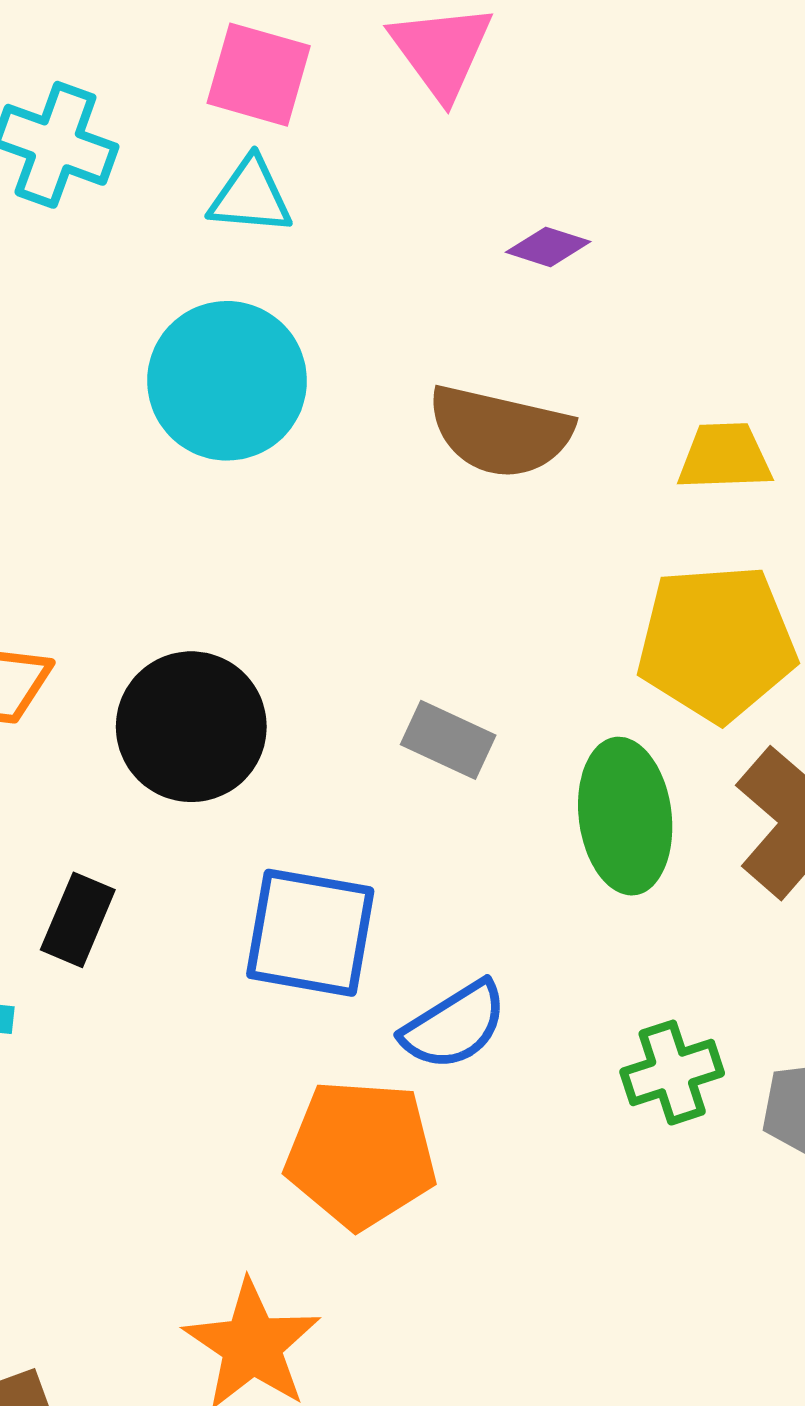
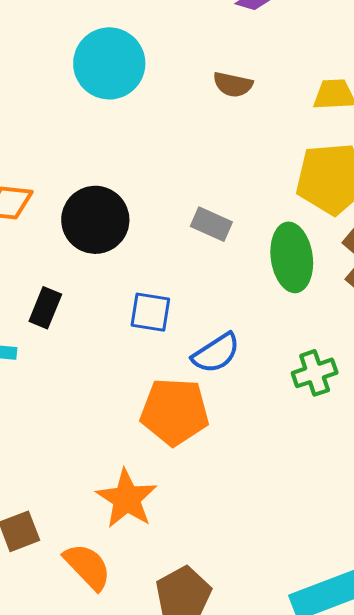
brown semicircle: (500, 431) -> (233, 85), size x0.6
blue square: (310, 933) -> (150, 312), size x0.7

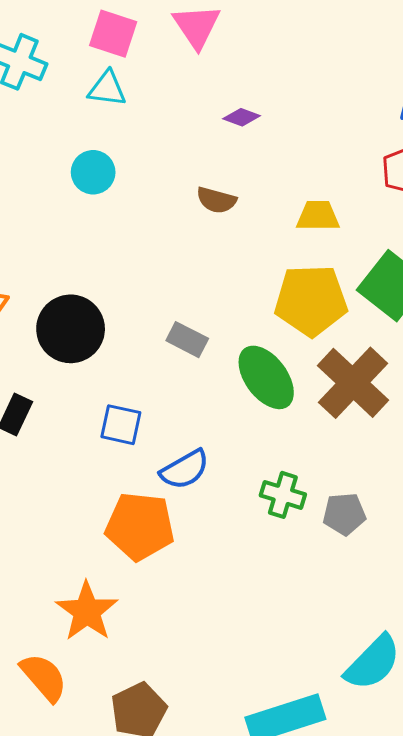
cyan circle: (109, 63) -> (93, 172), size x0.6
green ellipse: (292, 257) -> (266, 377), turned -32
green cross: (315, 373) -> (283, 495), turned 33

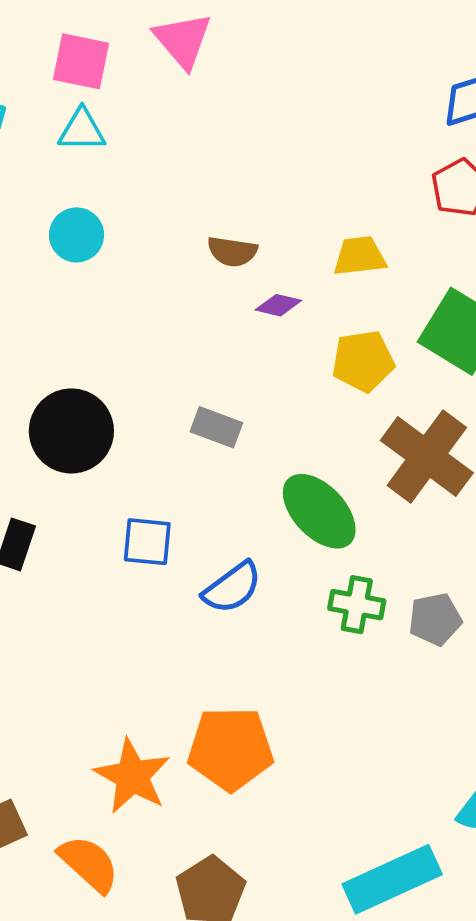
purple diamond: (242, 117) -> (278, 305), moved
yellow pentagon: (311, 300) -> (363, 361), size x0.7
green ellipse: (266, 377) -> (319, 511), moved
orange pentagon: (140, 526) -> (231, 749), moved

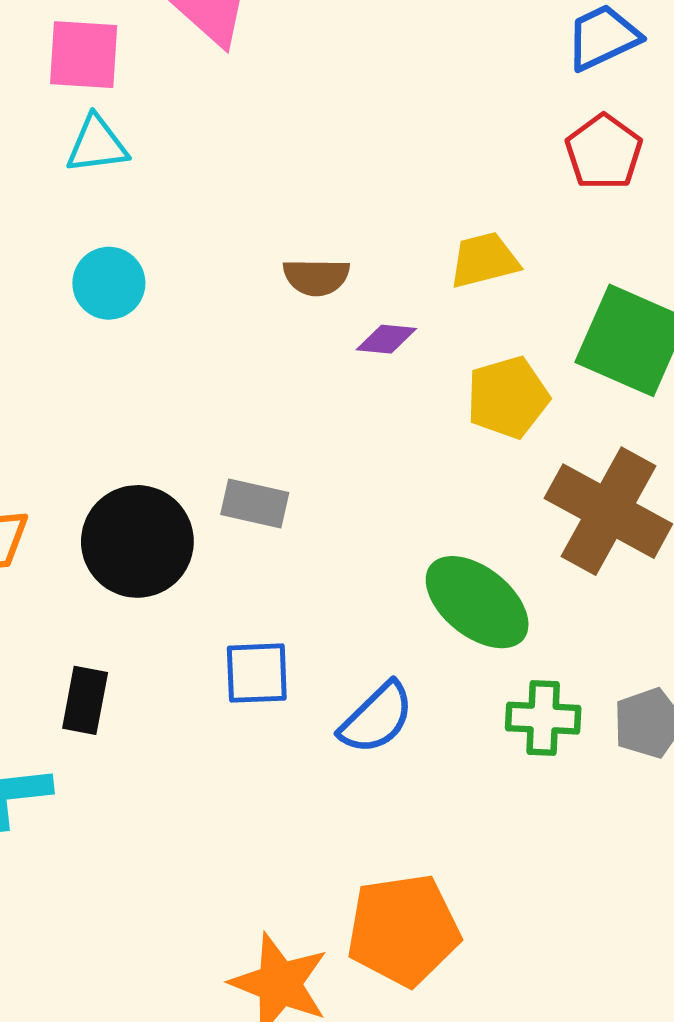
gray rectangle: (216, 427) -> (255, 504), moved

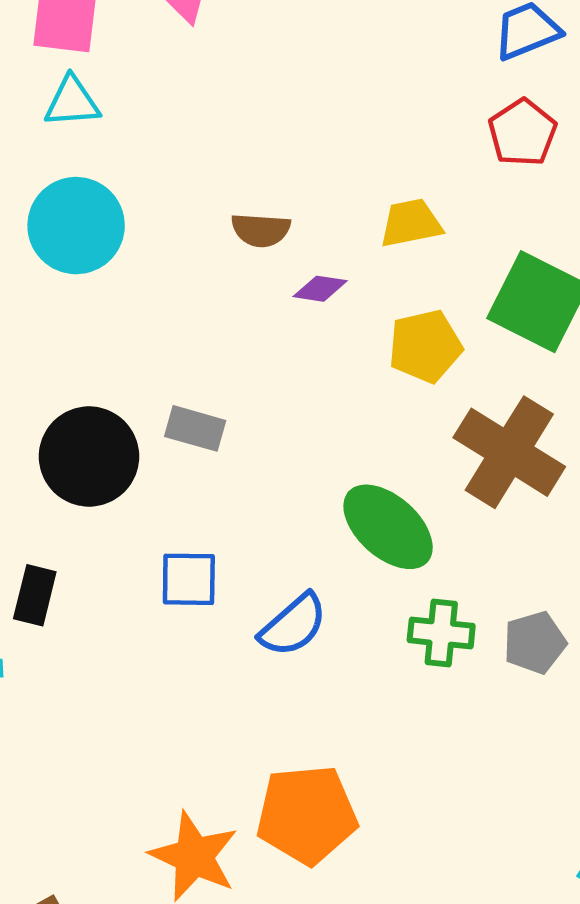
cyan circle: (109, 283) -> (76, 226), size x1.5

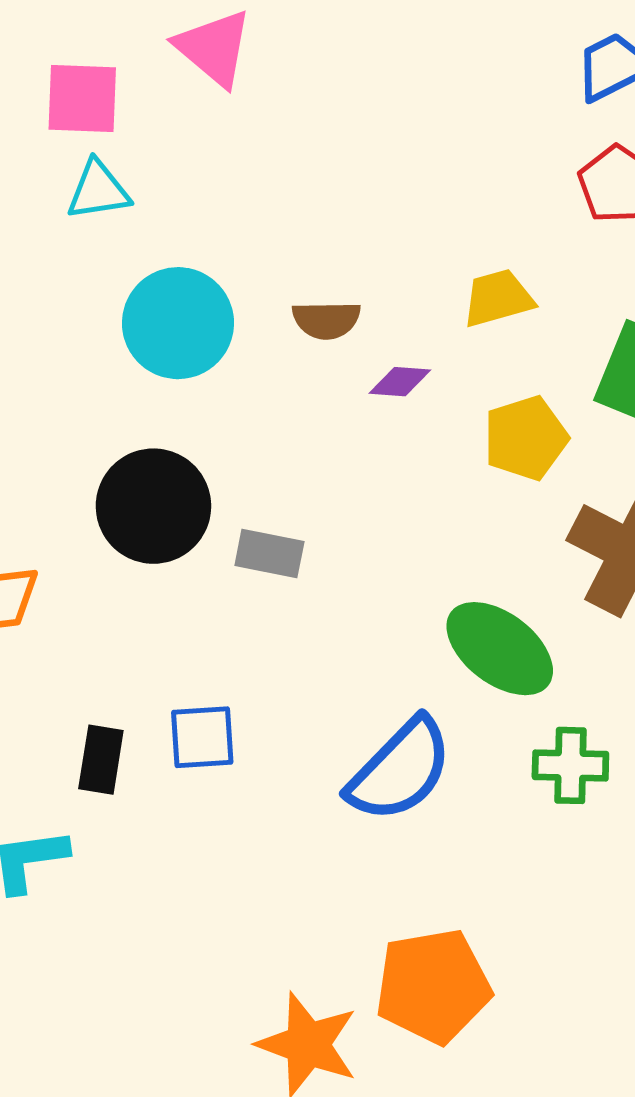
cyan circle: (76, 226) -> (178, 323), moved
black circle: (89, 456) -> (153, 506), moved
blue square: (189, 579) -> (202, 737), moved
blue semicircle: (293, 625) -> (400, 770), size x1.4

